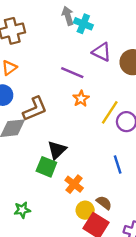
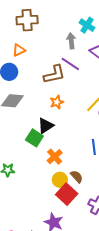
gray arrow: (68, 16) -> (71, 41), moved
orange star: (81, 99) -> (57, 102), moved
brown L-shape: (35, 109) -> (54, 74), moved

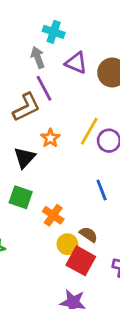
purple line: (70, 64) -> (44, 88), turned 42
orange star: (57, 102) -> (50, 138), moved
black triangle: (46, 126) -> (25, 158), moved

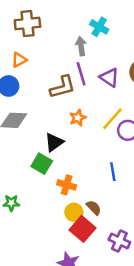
purple triangle: (76, 63) -> (109, 77), moved
black triangle: (25, 158) -> (54, 142), moved
orange cross: (53, 215) -> (67, 185), turned -30

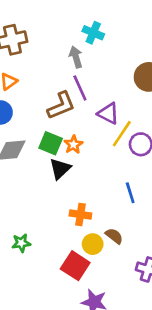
purple triangle: (109, 77) -> (108, 113), moved
orange star: (78, 118) -> (73, 145), moved
green square: (42, 164) -> (51, 143), moved
red square: (83, 229) -> (75, 266), moved

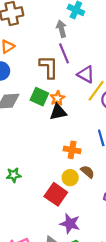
brown L-shape: (61, 106) -> (49, 67), turned -70
black triangle: (60, 169) -> (58, 112), moved, turned 30
orange cross: (80, 215) -> (72, 150), moved

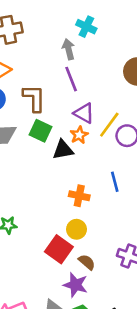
brown L-shape: (49, 67) -> (34, 98), moved
purple triangle: (86, 74) -> (84, 113), moved
orange star: (57, 98) -> (79, 135), moved
brown semicircle: (87, 172) -> (87, 262), moved

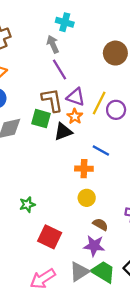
brown L-shape: (34, 98) -> (52, 100), moved
blue line: (115, 182) -> (101, 150), moved, turned -36
red square: (59, 249) -> (50, 237), moved

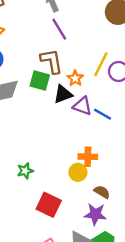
purple triangle: (76, 97) -> (82, 106), moved
orange cross: (84, 169) -> (88, 157), moved
yellow circle: (87, 198) -> (78, 172), moved

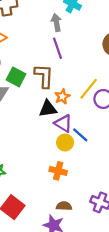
green square: (40, 81) -> (16, 77), moved
yellow circle: (78, 172) -> (65, 143), moved
brown semicircle: (102, 192) -> (64, 206), turned -40

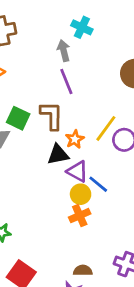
orange cross: (58, 171) -> (80, 216), moved, turned -35

